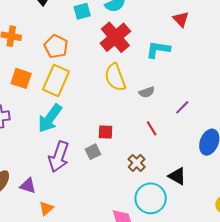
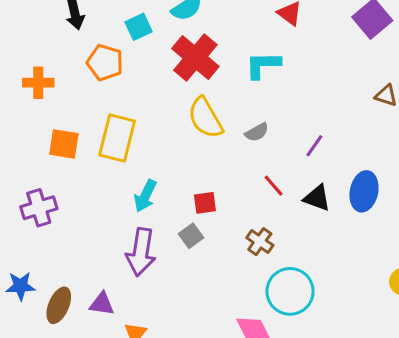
orange pentagon: (56, 47) -> (105, 62), moved
cyan arrow: (50, 118) -> (145, 196), moved, size x0.7
black triangle: (177, 176) -> (317, 198), moved

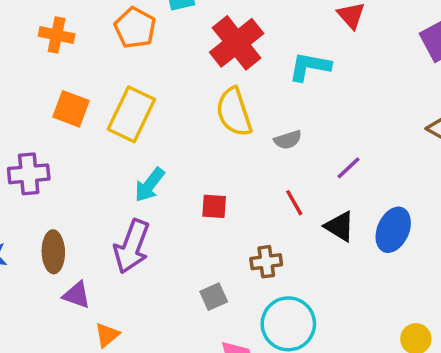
gray square: (191, 236) -> (214, 297), moved
brown cross: (260, 242) -> (266, 262), turned 36
brown ellipse: (59, 305) -> (53, 252), moved, turned -36

